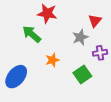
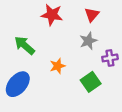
red triangle: (95, 21) -> (92, 15), moved
green arrow: (32, 34) -> (25, 45), moved

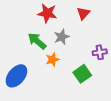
gray star: (88, 41) -> (62, 37), moved
green arrow: (25, 45) -> (37, 41), moved

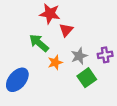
red triangle: (83, 13) -> (66, 30), moved
gray star: (62, 37) -> (79, 56), moved

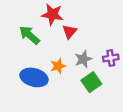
green arrow: (39, 43) -> (29, 35), moved
blue ellipse: (17, 80) -> (34, 77), moved, turned 65

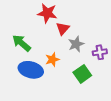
green arrow: (29, 35) -> (21, 43), moved
gray star: (83, 59) -> (76, 44), moved

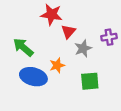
purple cross: (100, 52) -> (109, 37), moved
green square: (82, 74) -> (90, 81), turned 30

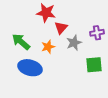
orange star: (57, 65) -> (48, 47), moved
green square: (90, 81) -> (94, 65), moved

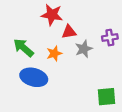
red triangle: (61, 28) -> (69, 32), turned 40
green square: (94, 65) -> (106, 97), moved

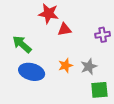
gray star: (84, 49) -> (89, 67), moved
orange star: (54, 53) -> (65, 65), moved

